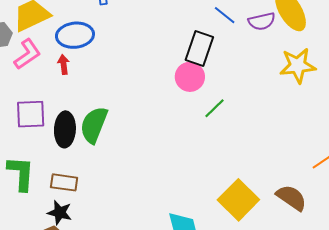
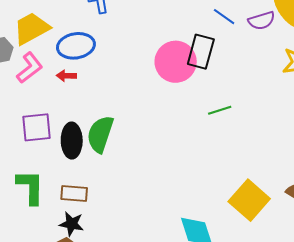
red arrow: (64, 64) -> (66, 76), turned -78
pink circle: (190, 77) -> (176, 62), moved, size x1.4
green line: (215, 108) -> (220, 110), turned 30

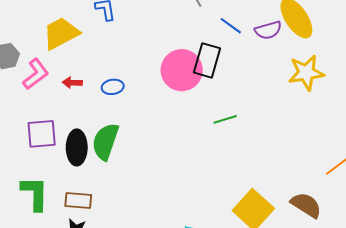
yellow trapezoid: (31, 28) -> (61, 33), moved
blue ellipse: (76, 46) -> (113, 87), moved, size x0.6

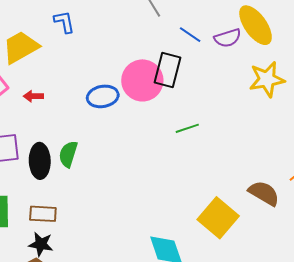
blue ellipse: (113, 87) -> (103, 96), moved, size x1.4
green semicircle: (105, 142) -> (68, 154), size x0.7
brown semicircle: (306, 205) -> (264, 193), moved

